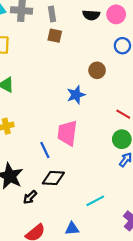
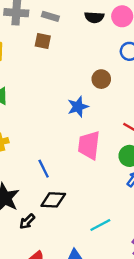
gray rectangle: (52, 14) -> (50, 16), turned -64
brown square: (55, 36) -> (43, 41), moved
pink trapezoid: (67, 133) -> (89, 145), moved

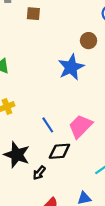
blue star: (78, 107) -> (71, 67), size x1.4
pink trapezoid: (89, 145) -> (80, 126), moved, turned 45

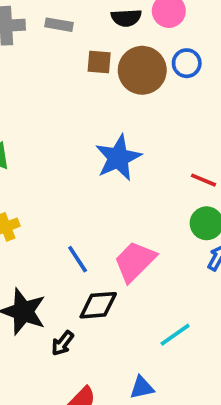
brown square: (33, 14) -> (99, 62), moved
brown circle: (89, 41) -> (142, 70), moved, size x1.6

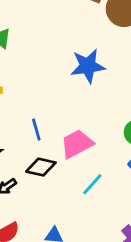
cyan line: (175, 335) -> (92, 184), moved, turned -30

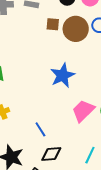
pink trapezoid: (77, 144) -> (83, 111), moved

